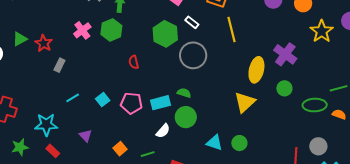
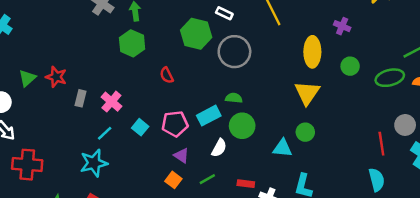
pink cross: (82, 30) -> (111, 102), moved
purple cross: (285, 54) -> (342, 26), size x0.6
cyan star: (46, 125) -> (94, 163), moved
purple triangle: (86, 136) -> (181, 156), moved
green circle: (239, 143) -> (305, 132), moved

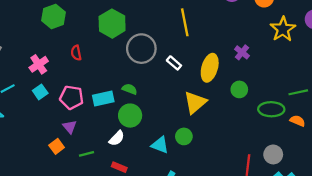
white rectangle: (224, 13) -> (174, 63), moved
pink cross: (111, 102) -> (39, 64), moved
white semicircle: (219, 148) -> (117, 138), moved

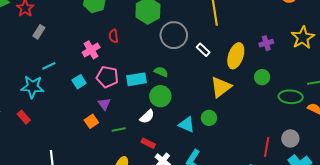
yellow star: (283, 29) -> (303, 38), moved
purple cross: (242, 52) -> (266, 43), turned 32
pink cross: (39, 64) -> (91, 50), moved
cyan square: (40, 92) -> (79, 82), moved

